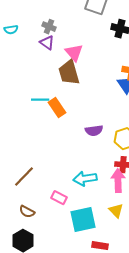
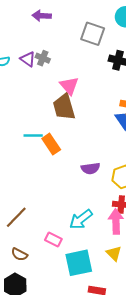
purple triangle: (47, 43) -> (28, 59), moved
cyan arrow: (85, 179) -> (81, 219), turned -30

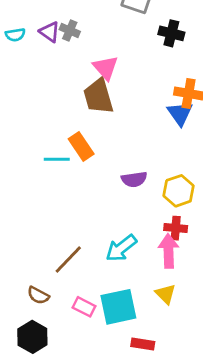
cyan line: (33, 136) -> (57, 159), moved
brown line: (16, 217) -> (68, 260), moved
pink rectangle: (53, 240) -> (84, 307), moved

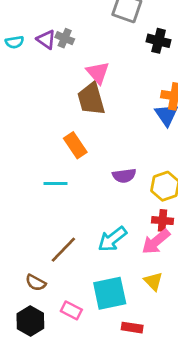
cyan line: (57, 159) -> (55, 184), moved
pink arrow: (168, 251) -> (156, 242), turned -128
pink rectangle: (84, 307) -> (71, 310), moved

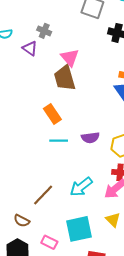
purple triangle: (46, 40) -> (30, 48), moved
cyan line: (55, 184) -> (59, 141), moved

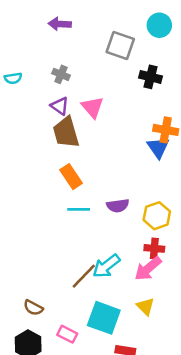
purple triangle: (30, 48) -> (60, 106), moved
brown trapezoid: (65, 78) -> (66, 132), moved
brown line: (43, 195) -> (84, 276), moved
cyan square: (79, 229) -> (104, 318), turned 32

